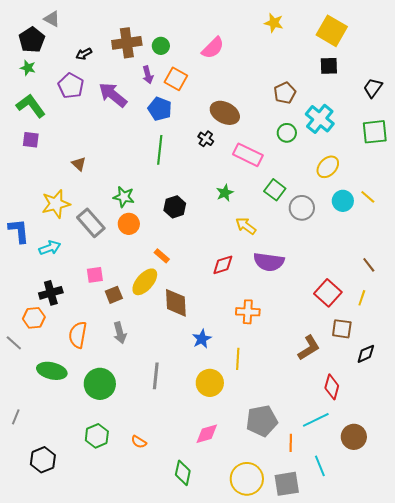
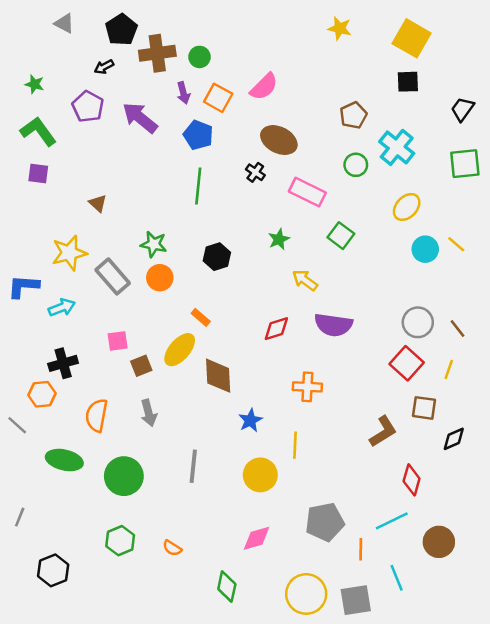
black pentagon: (32, 40) -> (121, 30), moved
pink semicircle: (213, 48) -> (264, 87), moved
gray circle: (302, 208) -> (418, 322), moved
blue L-shape: (19, 231) -> (23, 286), turned -80

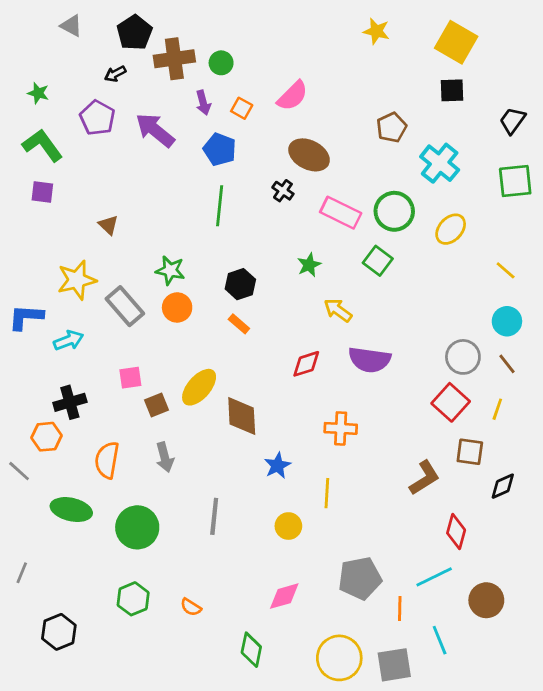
orange square: (218, 98) -> (242, 108), size x0.7
green circle: (356, 165) -> (394, 211), moved, size x1.5
cyan circle: (425, 249) -> (507, 321), moved
orange rectangle: (201, 317) -> (239, 324), moved
yellow circle: (260, 475) -> (288, 526), size x0.7

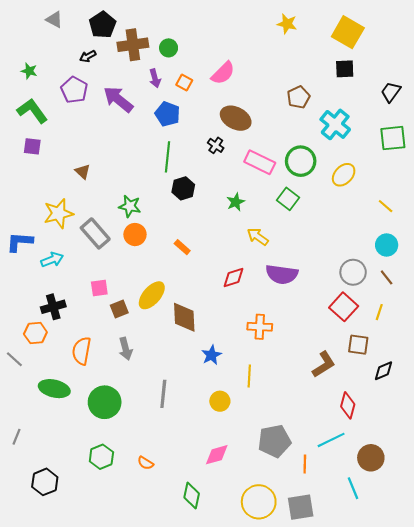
black hexagon: (240, 284) -> (183, 188), moved
cyan line: (440, 640) -> (353, 488), moved

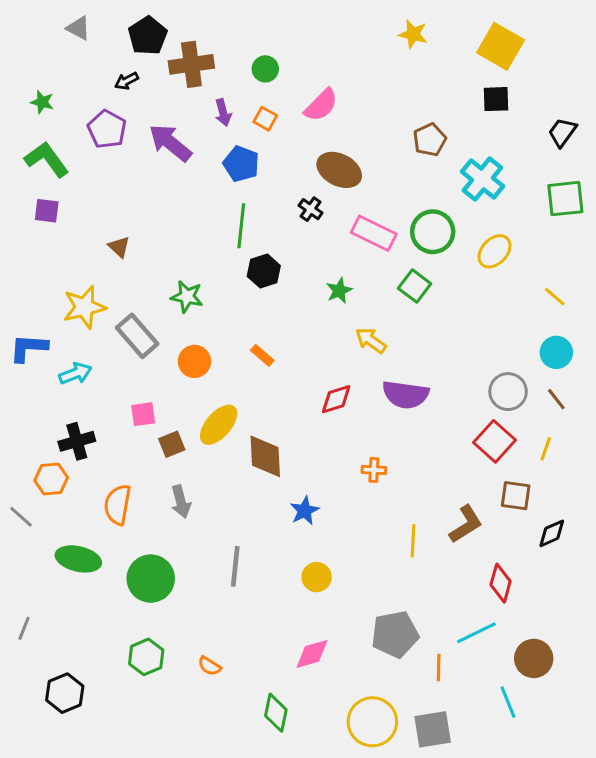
green circle: (169, 48) -> (265, 69), moved
orange circle: (135, 235) -> (194, 361), moved
orange cross: (260, 327) -> (374, 470), size x0.7
yellow line: (249, 376) -> (413, 541), moved

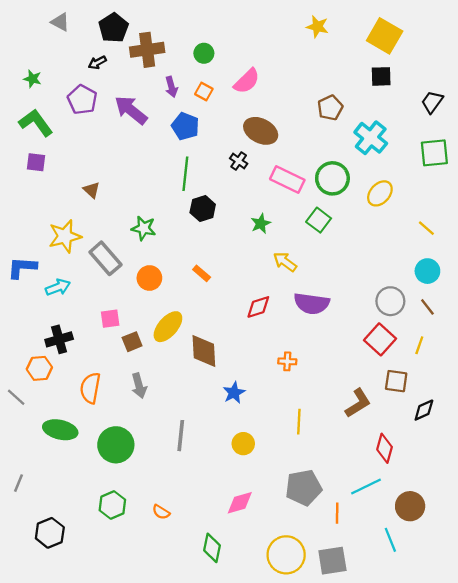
yellow line: (413, 541) -> (299, 422), moved

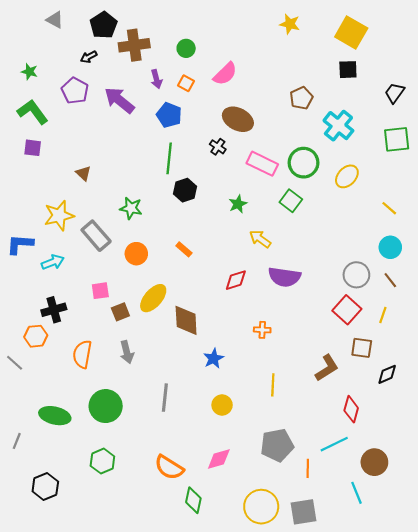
green ellipse: (60, 430) -> (55, 416), moved
orange semicircle: (161, 512) -> (169, 467), moved, size x1.8

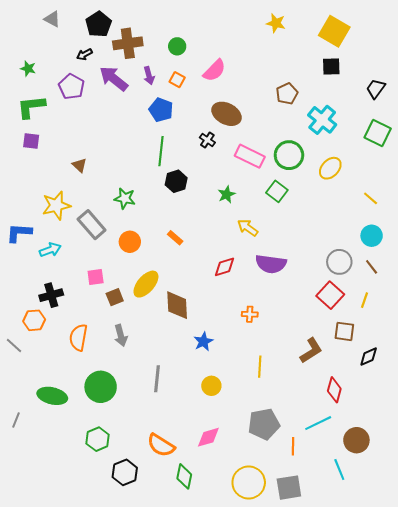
purple arrow: (119, 100) -> (114, 79), moved
green L-shape: (33, 112) -> (31, 107), turned -60
green square: (397, 139) -> (378, 133), turned 32
black hexagon: (45, 486) -> (125, 472), moved

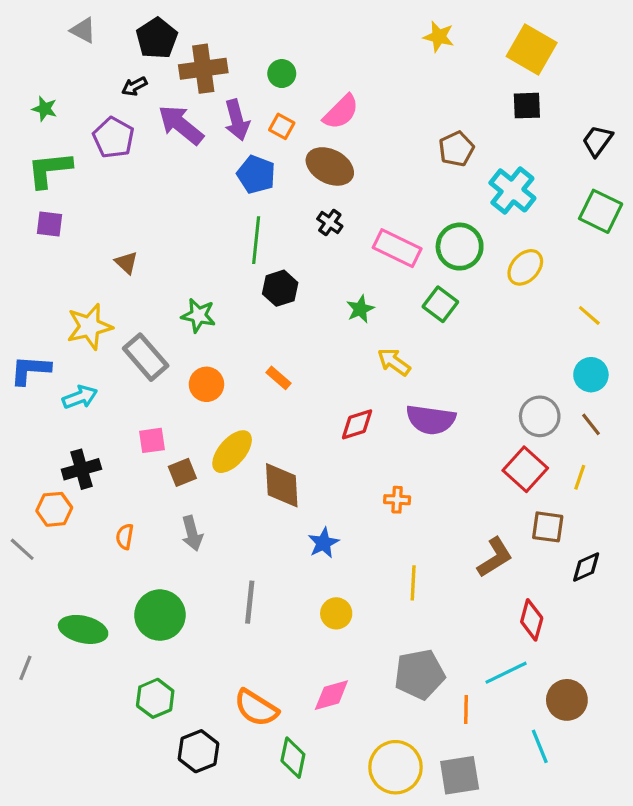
purple arrow: (149, 76) -> (237, 120), size x1.4
brown ellipse: (227, 114) -> (330, 166), moved
orange semicircle: (78, 337) -> (125, 537), size x0.6

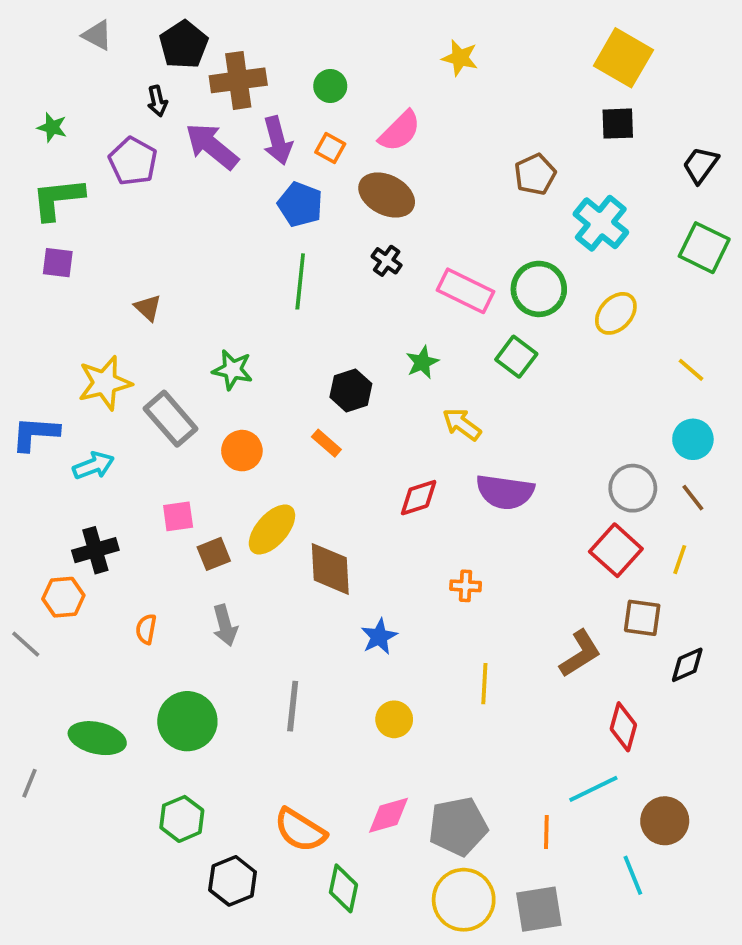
yellow star: (439, 37) -> (460, 58), moved
black arrow: (134, 86) -> (157, 101), turned -75
black hexagon: (280, 288) -> (351, 390), moved
gray pentagon: (420, 674) -> (458, 826), moved

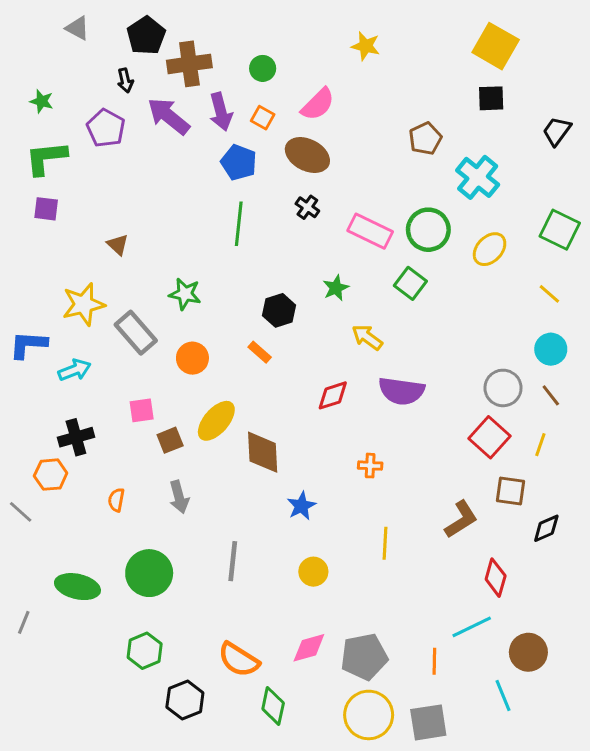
green square: (704, 248) -> (560, 230), moved

